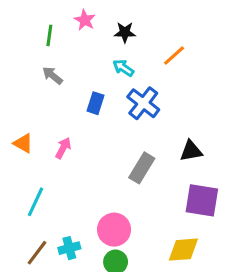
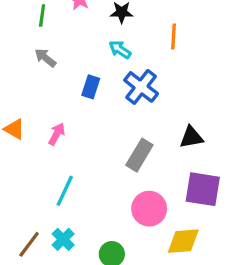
orange line: (174, 55) -> (173, 37), turned -45
cyan line: (35, 202) -> (65, 191), moved
pink circle: (114, 230) -> (149, 209), moved
cyan cross: (69, 248) -> (63, 239), turned -30

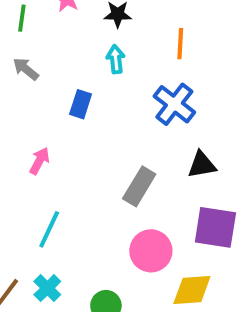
cyan arrow: (120, 50) -> (116, 59), turned 50
blue cross: (141, 87) -> (174, 104), moved

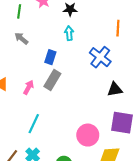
orange line: (180, 44) -> (118, 28), moved
gray rectangle: (139, 186) -> (52, 80), moved

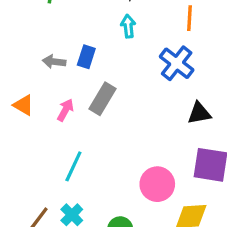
orange line: (118, 28) -> (190, 18), moved
gray arrow: (21, 38) -> (54, 62), moved, turned -32
blue rectangle: (50, 57) -> (86, 57), moved

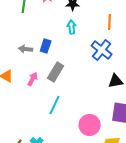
cyan line: (73, 166) -> (55, 105), moved

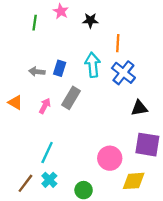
orange line: (110, 22) -> (118, 43), moved
cyan arrow: (72, 27) -> (93, 65), moved, size x1.5
cyan line: (55, 105) -> (47, 153), moved

